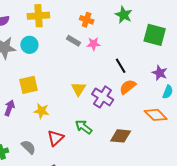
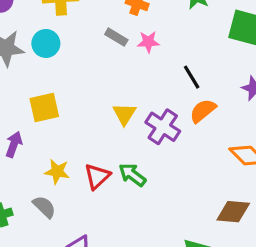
yellow star: (41, 111) -> (57, 172), moved
brown diamond: (121, 136) -> (233, 212), moved
red triangle: (56, 138) -> (97, 176), moved

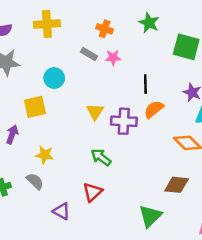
cyan circle: (46, 43) -> (54, 78), moved
black line: (192, 77) -> (145, 84), turned 30
purple cross: (163, 127) -> (124, 121), turned -30
red triangle: (97, 176) -> (93, 192), moved

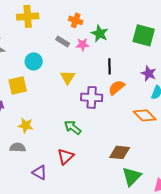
green star: (149, 23) -> (100, 33), moved
yellow triangle: (95, 112) -> (68, 77), moved
gray semicircle: (35, 181) -> (18, 147), turned -42
brown diamond: (177, 185) -> (120, 152), moved
green triangle: (150, 216) -> (132, 176), moved

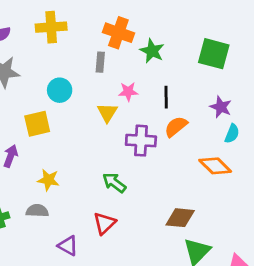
orange cross: (76, 20) -> (118, 33), size x1.5
gray rectangle: (63, 41) -> (100, 62), turned 64
pink star: (83, 44) -> (128, 92), moved

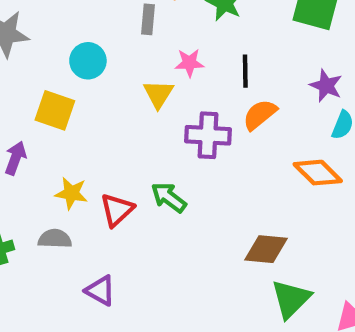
yellow square: (37, 124) -> (55, 110), turned 32
red triangle: (104, 223) -> (117, 210), moved

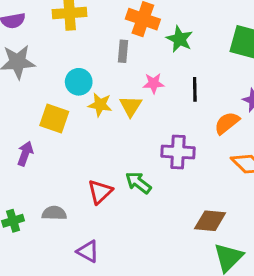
orange semicircle: (260, 115) -> (227, 123), moved
purple cross: (208, 135) -> (178, 152), moved
yellow star: (71, 193) -> (100, 105), moved

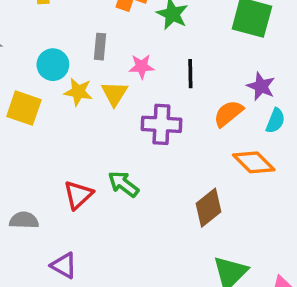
gray rectangle: (123, 51) -> (100, 47), moved
purple cross: (178, 152) -> (161, 124), moved
brown diamond: (210, 221) -> (209, 208), moved, turned -44

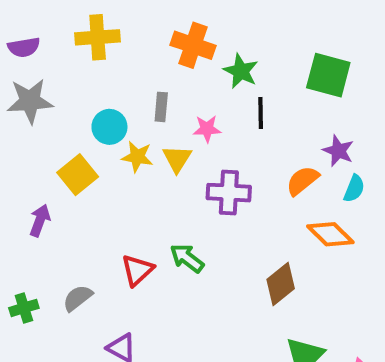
black line: (190, 74) -> (261, 113), moved
yellow square: (24, 108) -> (78, 175), turned 32
gray semicircle: (24, 220) -> (78, 298), turned -40

